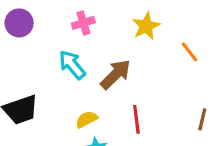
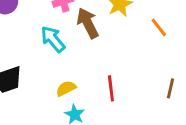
brown arrow: (116, 74) -> (88, 23), moved, turned -72

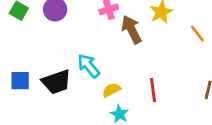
cyan arrow: (53, 39) -> (89, 66), moved

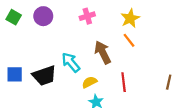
brown arrow: (132, 30) -> (103, 52), moved
orange line: (197, 34) -> (129, 40), moved

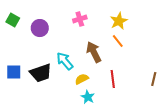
purple circle: (43, 16) -> (40, 28), moved

